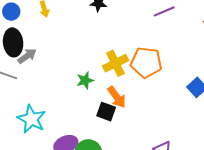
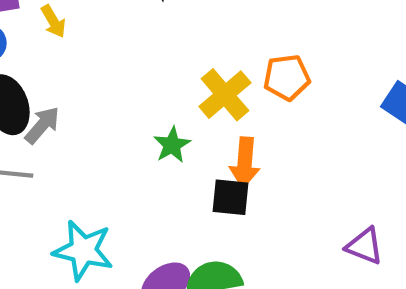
orange pentagon: (146, 62) -> (287, 77), size x0.7
orange arrow: (117, 97) -> (245, 163), turned 55

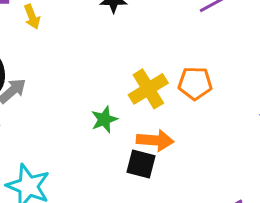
orange arrow: (245, 163) -> (155, 140), turned -99

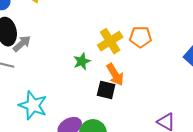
orange arrow: (155, 140) -> (115, 74), turned 55

